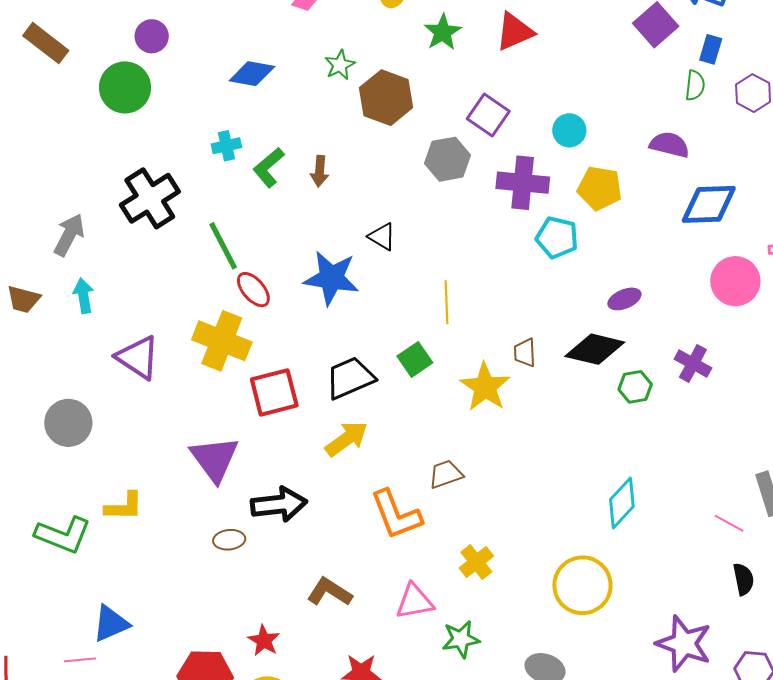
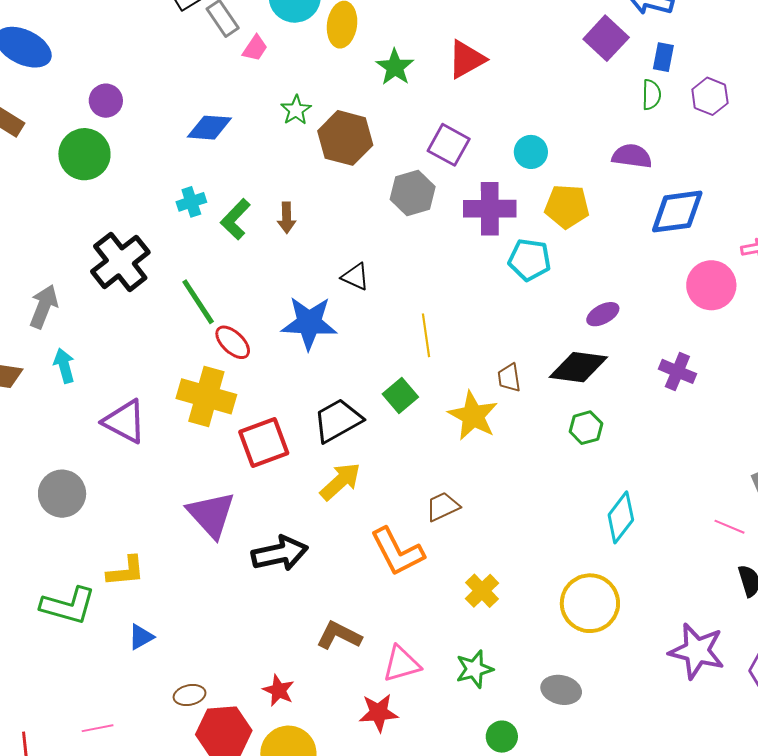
green hexagon: (635, 387) -> (586, 428), moved
brown ellipse: (229, 540) -> (190, 695), moved
pink triangle: (415, 601) -> (401, 664), moved
blue triangle: (111, 624) -> (141, 637), moved, size x0.7

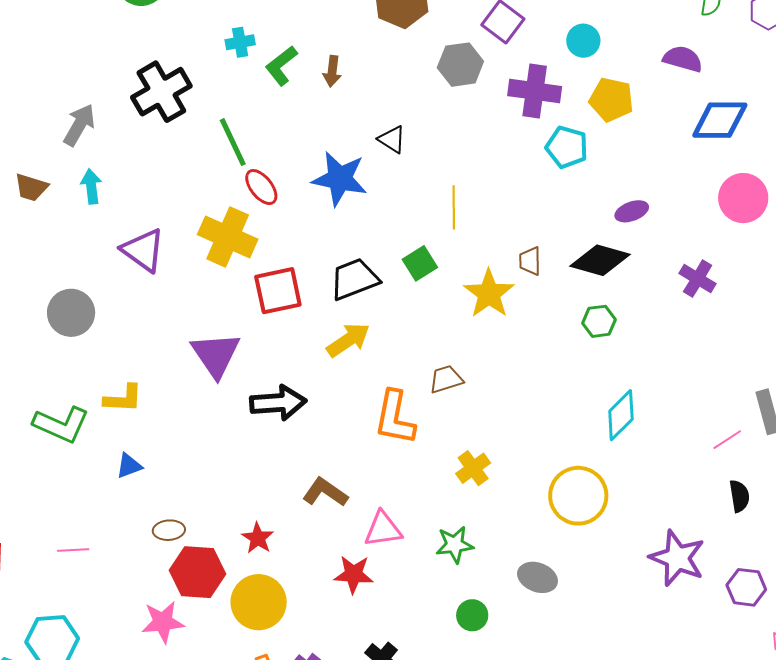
pink line: (730, 527) -> (727, 440), turned -64
orange L-shape: (397, 552) -> (395, 418), turned 30

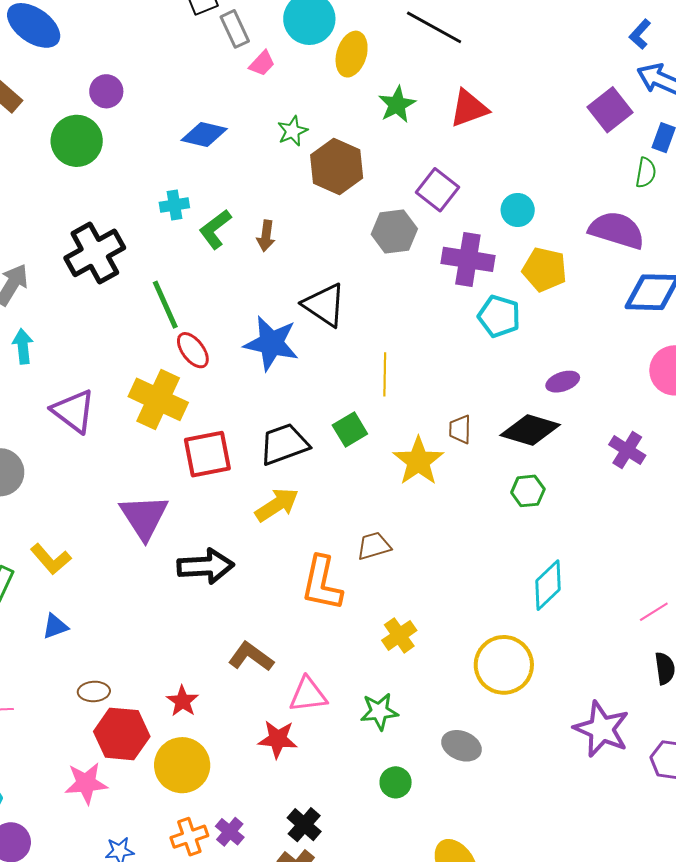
purple semicircle: (683, 59) -> (617, 230), size x1.4
black triangle: (392, 139) -> (324, 305), size x1.6
yellow L-shape: (123, 399) -> (51, 559), turned 45

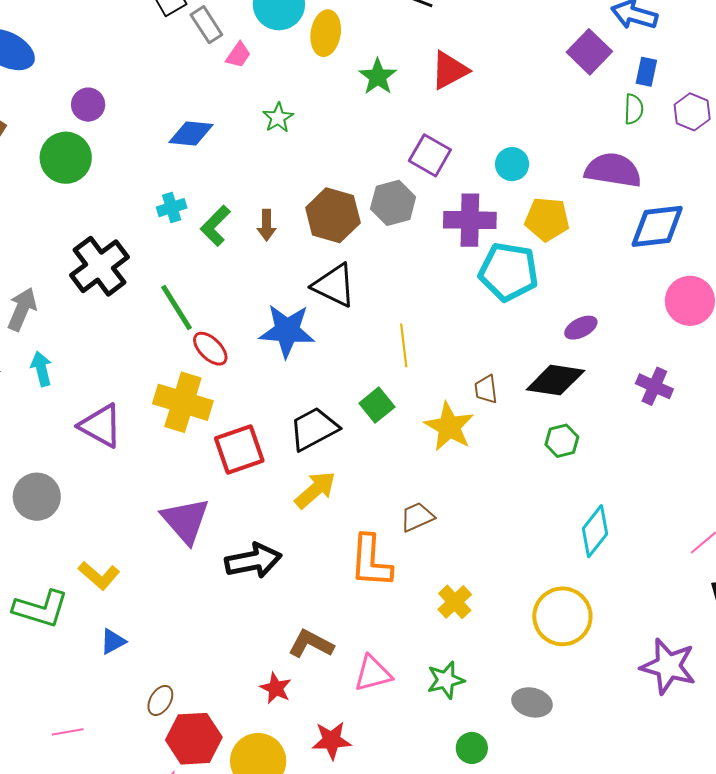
brown hexagon: (337, 166) -> (333, 215), moved
cyan pentagon: (499, 316) -> (509, 272), size x1.4
brown ellipse: (94, 691) -> (160, 700), turned -48
red star: (182, 701) -> (276, 688), moved
red star: (278, 739) -> (332, 740), moved

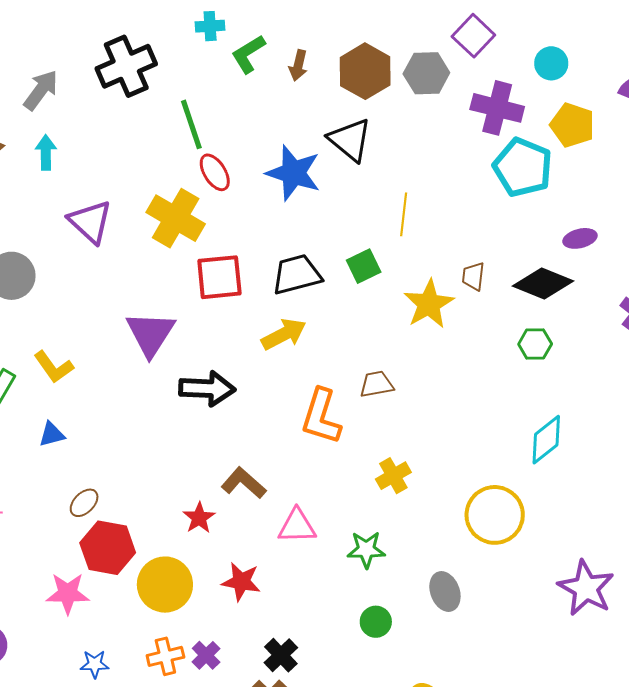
gray ellipse: (532, 702) -> (445, 591), turned 42

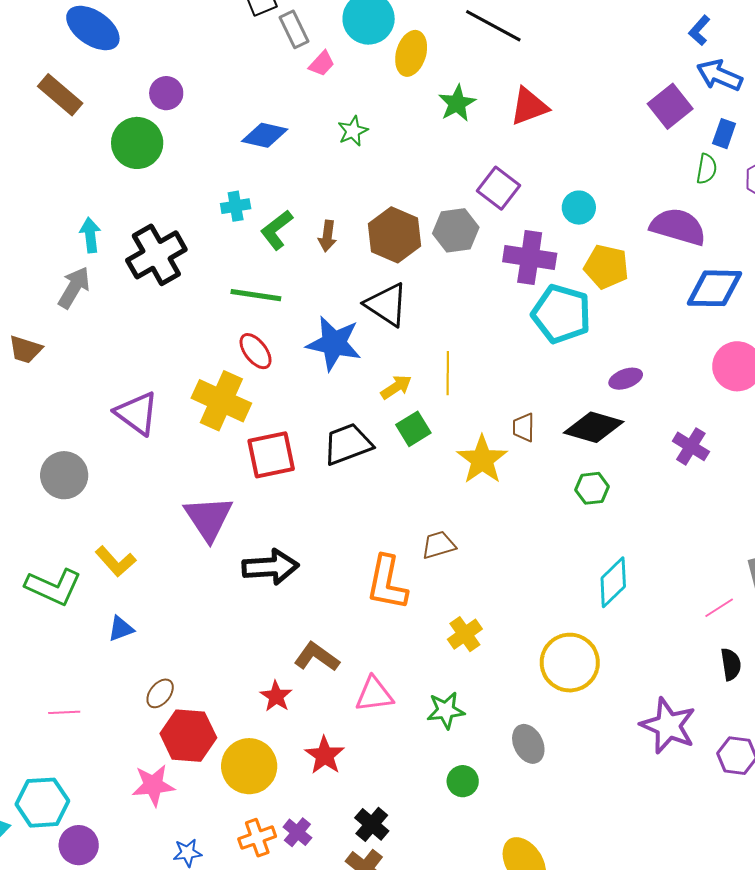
green line: (191, 124) -> (256, 295), moved, turned -57
cyan arrow: (46, 152) -> (90, 235), moved
yellow arrow: (284, 334) -> (396, 387), moved, size x0.7
red star: (241, 582) -> (325, 755), turned 30

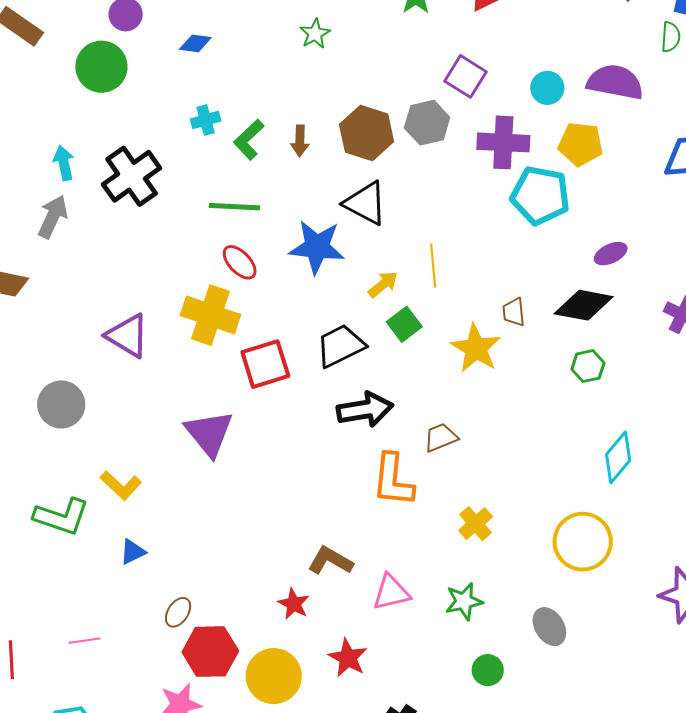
blue diamond: (265, 135) -> (195, 43), moved, size x0.7
purple semicircle: (678, 227) -> (615, 82), moved
black arrow: (270, 567) -> (365, 410), moved

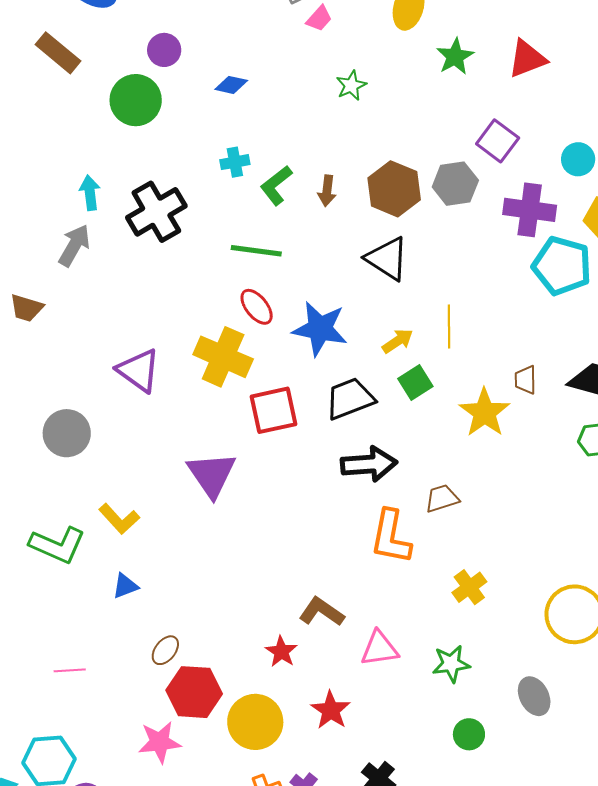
blue star: (317, 247) -> (320, 329), moved

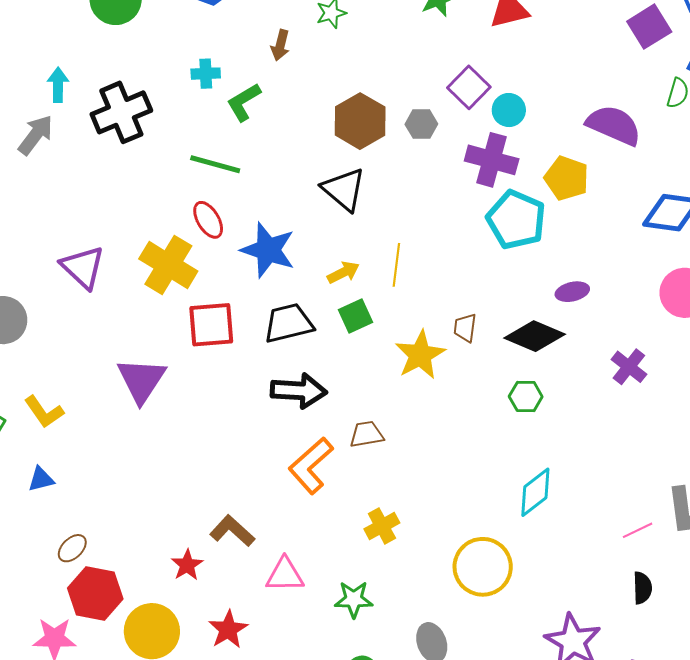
cyan circle: (578, 159) -> (509, 110), moved
gray hexagon: (455, 184) -> (421, 124), size x0.7
brown arrow: (327, 191) -> (280, 45), moved
orange L-shape: (391, 537) -> (311, 466), turned 30

